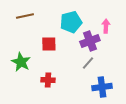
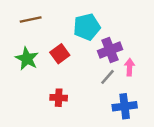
pink arrow: (106, 26) -> (129, 67), moved
red square: (49, 44) -> (60, 54), turned -35
green star: (21, 62) -> (27, 59), moved

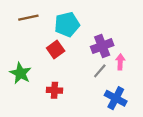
cyan pentagon: (87, 27) -> (67, 24), moved
green star: (27, 59) -> (20, 73), moved
blue cross: (125, 106) -> (116, 98), turned 35

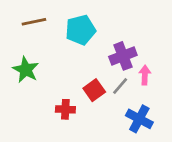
red square: (56, 49) -> (94, 90), moved
green star: (20, 73) -> (26, 70), moved

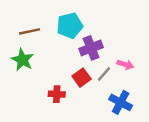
brown line: (34, 22) -> (30, 31), moved
purple cross: (123, 56) -> (91, 48), moved
pink arrow: (145, 75) -> (125, 65), turned 105

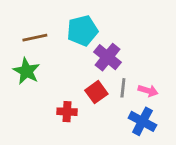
purple cross: (91, 48) -> (108, 57), turned -30
pink arrow: (125, 65) -> (148, 91), moved
gray line: (104, 74) -> (123, 88), turned -35

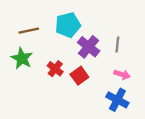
gray line: (123, 88) -> (117, 45), moved
red cross: (67, 112) -> (55, 69), moved, turned 35

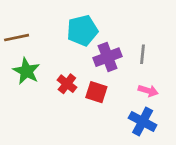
brown line: (29, 31) -> (17, 38), moved
purple cross: (89, 47) -> (108, 57), turned 30
red square: (79, 76) -> (96, 92), turned -36

